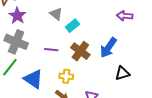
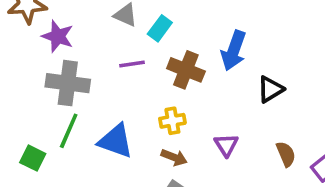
purple line: (51, 50) -> (132, 64), moved

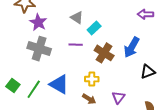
green line: (69, 131) -> (34, 89), moved

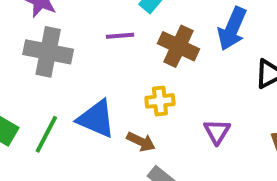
brown arrow: (89, 99) -> (141, 142), moved

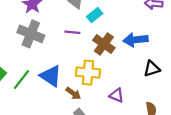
blue arrow: (232, 29) -> (136, 40), turned 50
yellow cross: (160, 101) -> (88, 73), size x1.5
purple triangle: (217, 131) -> (117, 95), turned -49

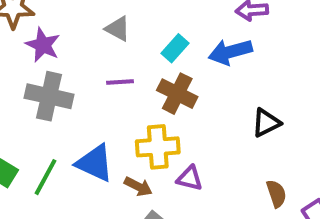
cyan rectangle: (95, 15) -> (175, 48), moved
blue arrow: (136, 40) -> (230, 52), moved
purple triangle: (117, 95) -> (190, 178), moved

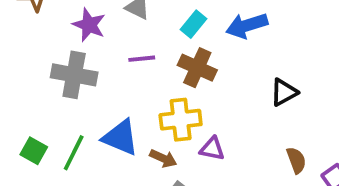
purple star: (43, 45) -> (89, 25), moved

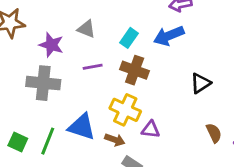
yellow cross: (181, 120) -> (125, 110), turned 36

